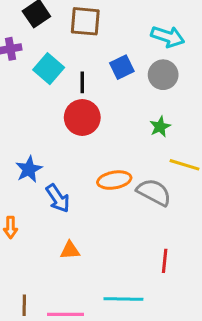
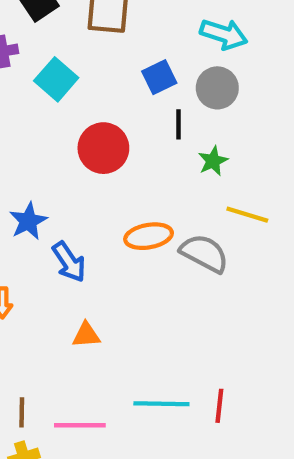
black line: (82, 82) -> (179, 124), moved
red line: (165, 261) -> (219, 406), moved

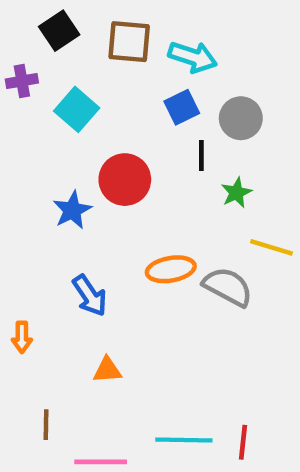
cyan arrow: (224, 34) -> (193, 57), moved
blue star: (28, 221) -> (72, 210), moved
brown line: (22, 412) -> (46, 425), moved

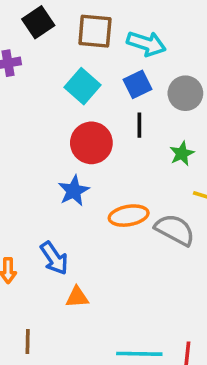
cyan square: (77, 109) -> (83, 86), moved
black line: (201, 155) -> (139, 125), moved
blue star: (72, 210) -> (74, 191), moved
blue arrow: (90, 296) -> (54, 258), moved

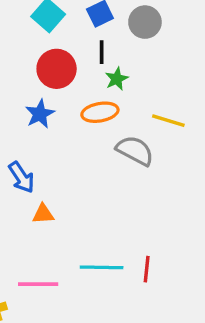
green star: (182, 154) -> (117, 79), moved
orange ellipse: (129, 216) -> (100, 112), moved

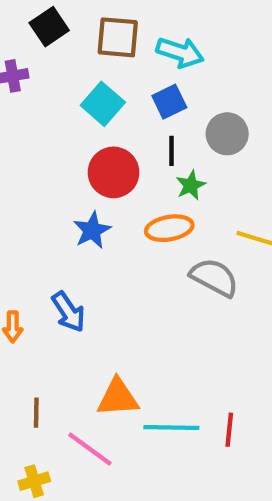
gray circle: (145, 22) -> (227, 134), moved
orange triangle: (43, 214) -> (118, 398), moved, size x1.5
pink line: (38, 284) -> (90, 449), turned 36

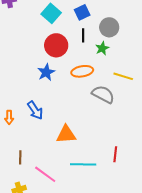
green star: (191, 185) -> (102, 48), moved
orange triangle: (118, 398) -> (66, 134), moved
red line: (229, 430) -> (115, 154), moved

